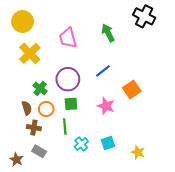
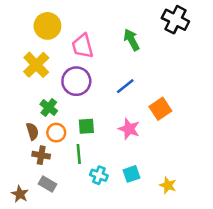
yellow circle: (23, 22) -> (47, 26), moved
purple circle: (68, 79) -> (76, 81), moved
cyan cross: (81, 144) -> (99, 175), turned -32

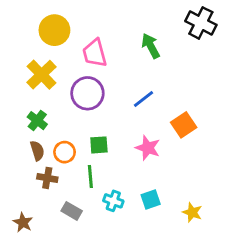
green cross: (49, 107) -> (37, 121), moved
gray rectangle: (47, 184) -> (72, 211), moved

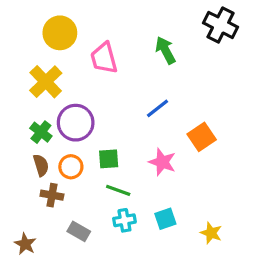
purple circle: (87, 93) -> (76, 123), moved
green line: (90, 177) -> (118, 190), moved, turned -65
cyan cross: (113, 201) -> (124, 220), turned -30

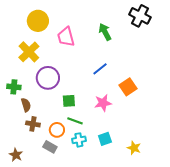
green cross: (41, 132) -> (14, 87), moved, turned -32
pink star: (162, 162) -> (103, 103), turned -30
orange circle: (71, 167) -> (57, 130), moved

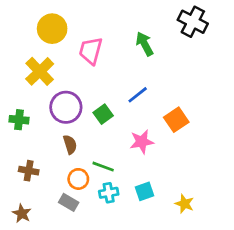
pink trapezoid: (66, 37) -> (91, 51), turned 30
green square: (69, 101) -> (103, 114), moved, turned -32
brown semicircle: (26, 105) -> (70, 144), moved
brown cross: (33, 124) -> (29, 171), moved

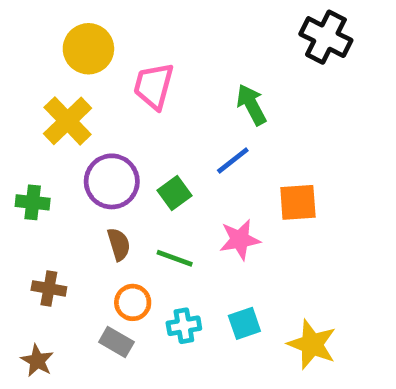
green arrow: (144, 44) -> (251, 105), moved
orange square: (176, 120) -> (298, 202), turned 30
green line: (103, 167) -> (175, 258), moved
yellow star: (184, 204) -> (312, 344), size x1.5

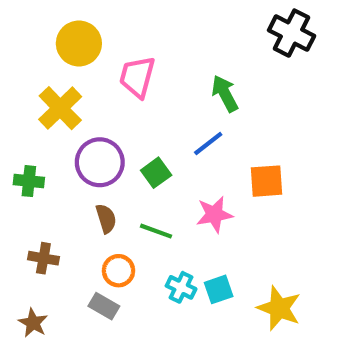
cyan cross: (184, 326) -> (181, 287), moved, turned 36

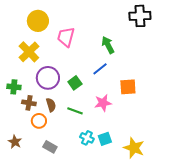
black cross: (292, 33) -> (140, 16), turned -30
brown cross: (43, 258) -> (29, 103), moved
orange circle: (119, 271) -> (39, 121), moved
brown star: (33, 323) -> (15, 142), moved

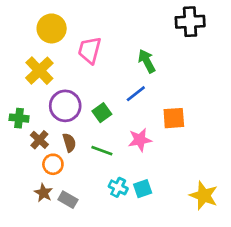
brown cross: (29, 103) -> (39, 140), turned 32
brown star: (15, 142) -> (43, 193), moved
yellow star: (134, 148) -> (204, 195), moved

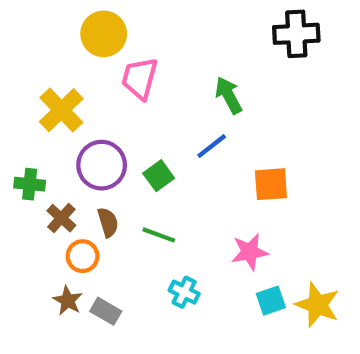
yellow circle: (52, 28) -> (104, 34), moved
pink star: (140, 140) -> (250, 252), moved
cyan square: (143, 189) -> (271, 301), moved

